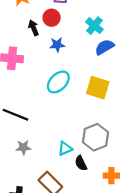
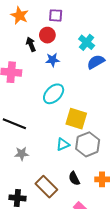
yellow square: (98, 88) -> (76, 119), moved
cyan triangle: (65, 149) -> (63, 144), moved
black semicircle: (81, 163) -> (74, 178), moved

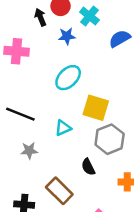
cyan cross: (87, 42) -> (89, 16), moved
cyan triangle: (63, 144) -> (63, 128), moved
black semicircle: (74, 178) -> (88, 167), moved

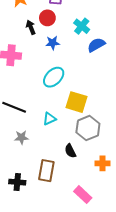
cyan cross: (89, 16) -> (82, 26), moved
brown rectangle: (59, 191) -> (46, 171), turned 55

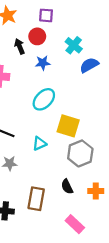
black semicircle: (70, 151) -> (67, 187), moved

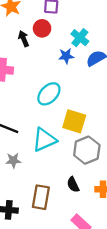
blue star: (43, 63) -> (66, 56), moved
cyan triangle: (39, 144) -> (44, 140), size x1.6

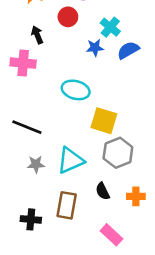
black arrow: (24, 39) -> (37, 35), moved
cyan ellipse: (49, 94) -> (76, 90), turned 60
cyan triangle: (44, 140) -> (71, 160), moved

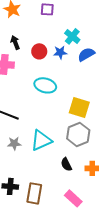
red circle: (68, 17) -> (39, 51), moved
yellow square: (104, 121) -> (79, 107), moved
brown rectangle: (67, 205) -> (34, 193), moved

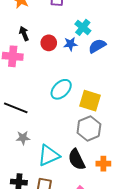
cyan ellipse: (45, 85) -> (61, 89), moved, turned -60
cyan triangle: (41, 140) -> (49, 155), moved
black semicircle: (66, 164) -> (77, 159), size x1.5

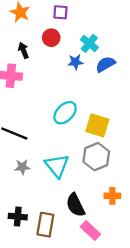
red circle: (49, 43) -> (51, 38), moved
cyan triangle: (49, 155) -> (57, 166), moved, turned -45
black semicircle: (77, 159) -> (75, 205), moved

